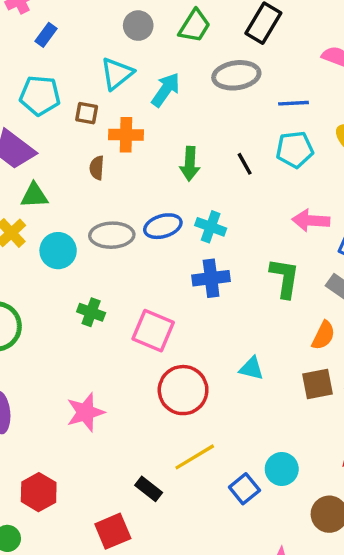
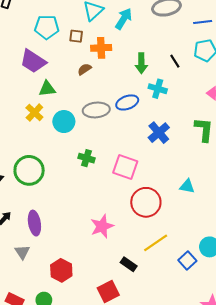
brown semicircle: (97, 168) -> (84, 69), turned 56
cyan cross: (211, 227) -> (158, 89), moved
blue cross: (211, 278) -> (159, 133), turned -30
pink star: (85, 412) -> (102, 226), moved

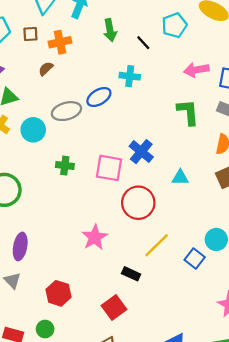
green arrow: (141, 63) -> (110, 30), moved
blue cross: (159, 133) -> (141, 152), moved
purple ellipse: (34, 223) -> (20, 246), turned 30

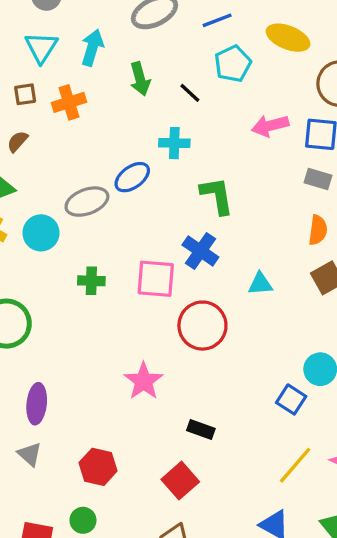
brown semicircle: (46, 69) -> (18, 141), moved
green L-shape: (188, 112) -> (217, 196), moved
yellow line: (157, 245) -> (295, 465), moved

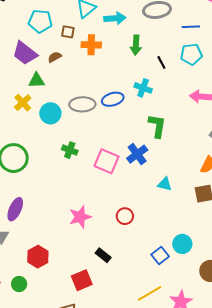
cyan arrow: (92, 48) -> (115, 18), turned 50
red circle: (202, 326) -> (125, 216), moved, size x0.6

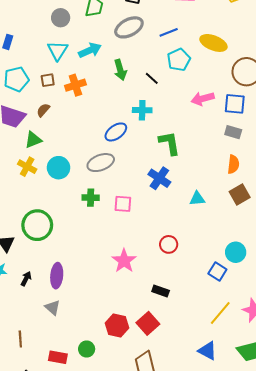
gray ellipse: (82, 104) -> (101, 163), moved
pink square: (107, 161) -> (123, 204), moved, size x0.7
red hexagon: (38, 257) -> (117, 325), moved

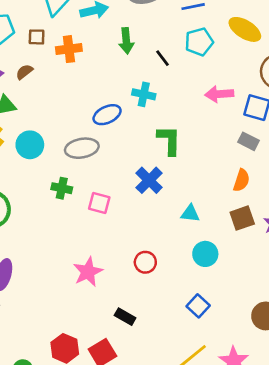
cyan circle: (236, 252) -> (205, 254), moved

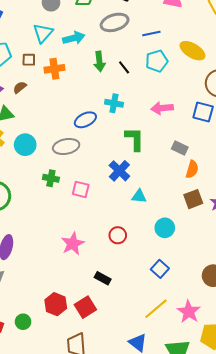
black line: (162, 58) -> (124, 67), moved
pink arrow: (219, 94) -> (162, 108), moved
gray rectangle: (249, 141) -> (180, 148), moved
cyan triangle: (190, 213) -> (139, 196), moved

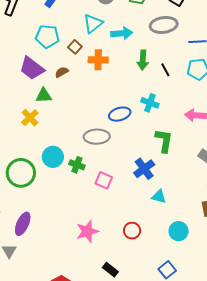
brown square: (29, 60) -> (75, 47), turned 32
cyan circle: (25, 145) -> (53, 157), moved

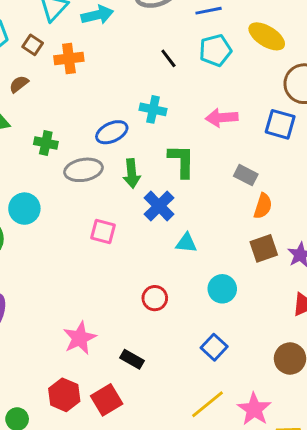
green arrow: (143, 60) -> (132, 173), moved
green cross: (77, 165) -> (46, 143), moved
pink star: (87, 231) -> (80, 338), moved

